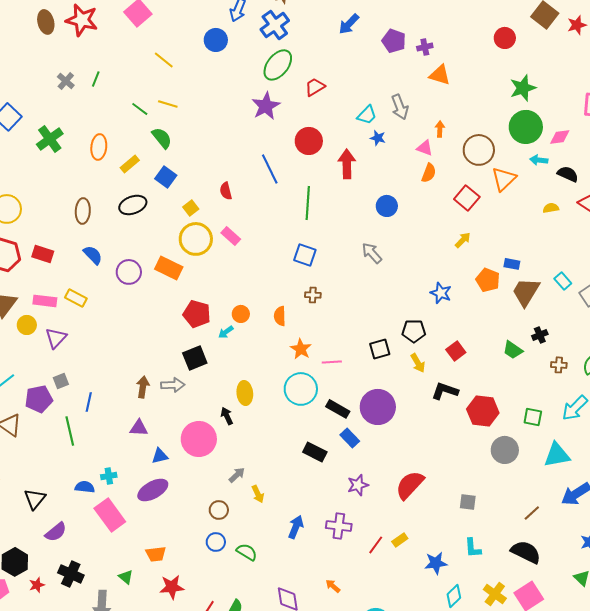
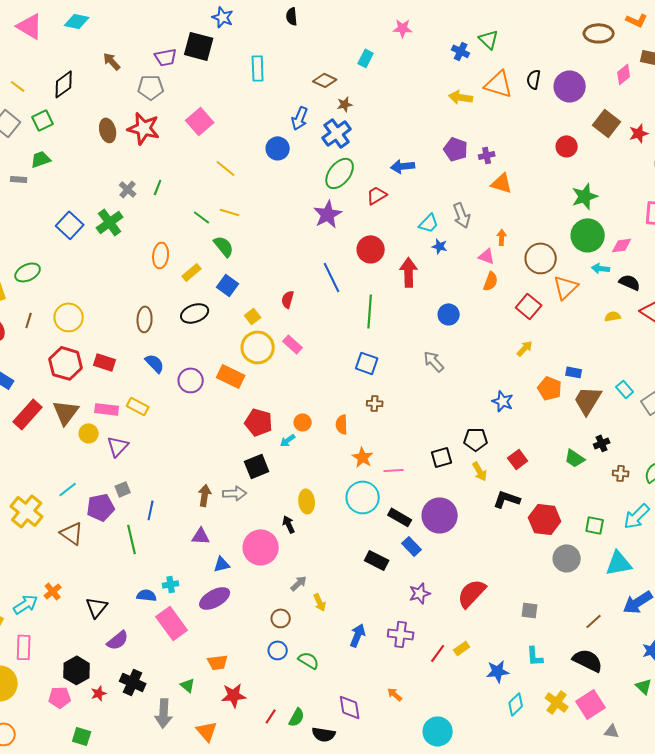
blue arrow: (349, 24) -> (403, 166), moved, turned 40
green cross: (50, 139) -> (110, 222), moved
red semicircle: (226, 191) -> (288, 299), turned 30

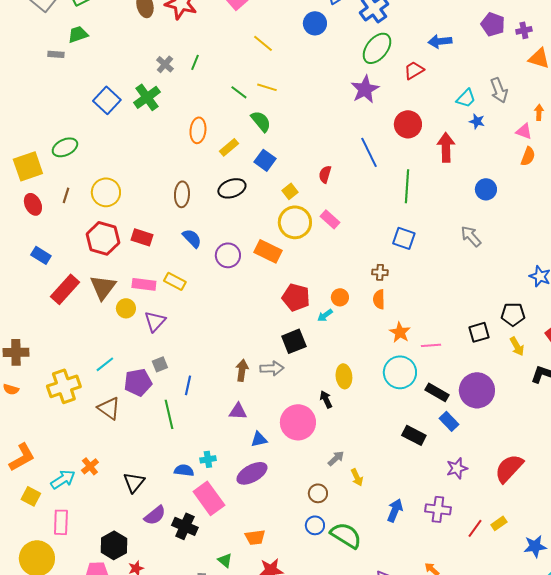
brown cross: (375, 403) -> (380, 272), moved
yellow cross: (27, 511) -> (64, 386), turned 32
green semicircle: (309, 660) -> (346, 535), size x1.5
black cross: (133, 682) -> (185, 526), moved

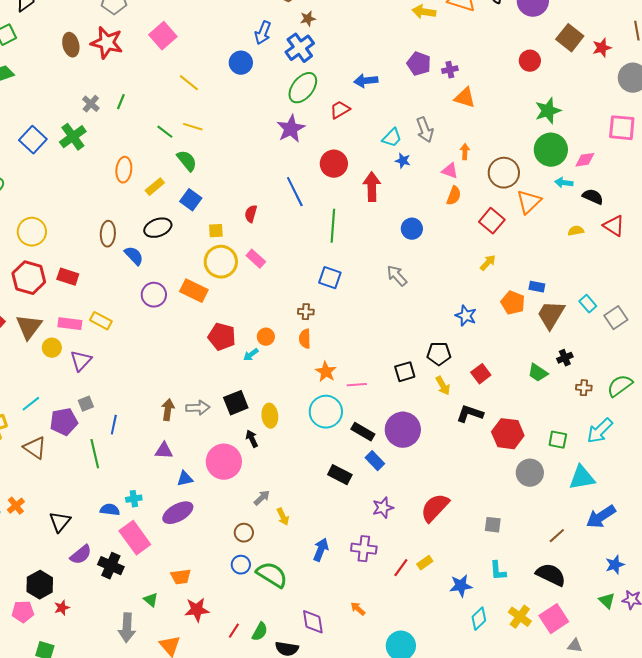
yellow square: (290, 191) -> (216, 231), turned 35
blue semicircle: (192, 238) -> (134, 256), moved
black square: (294, 341) -> (236, 403), moved

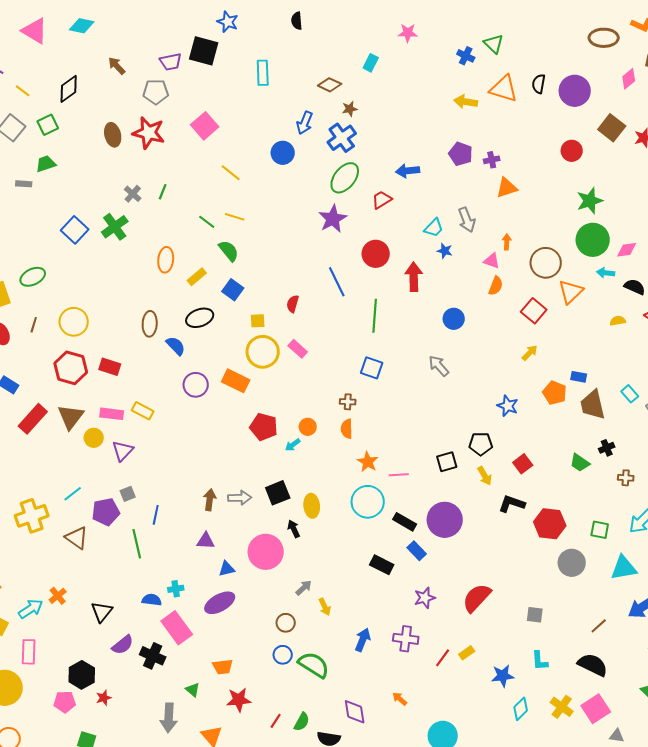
orange triangle: (465, 98) -> (507, 188), turned -35
brown trapezoid: (551, 315) -> (593, 405), turned -44

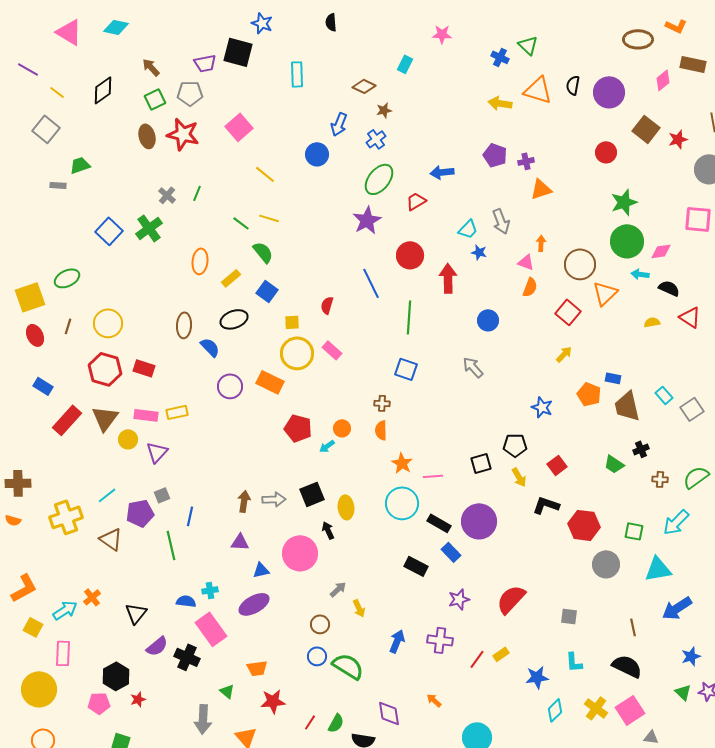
green square: (48, 125) -> (155, 99), moved
blue cross: (342, 138) -> (376, 139), size x0.7
yellow rectangle: (143, 411) -> (177, 412), turned -40
brown line: (599, 626) -> (633, 627), turned -60

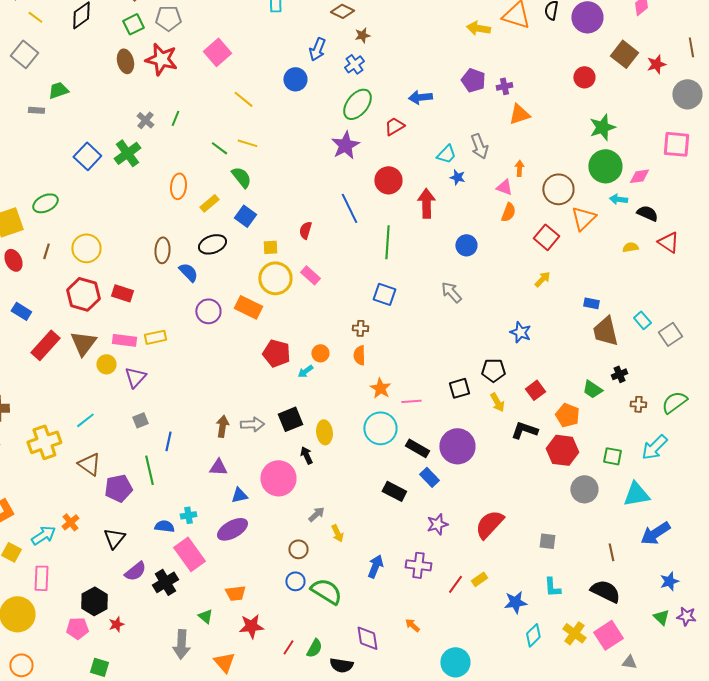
orange pentagon: (589, 394) -> (567, 415), moved
purple pentagon: (140, 513) -> (118, 488), moved
black cross: (187, 657) -> (165, 582), turned 35

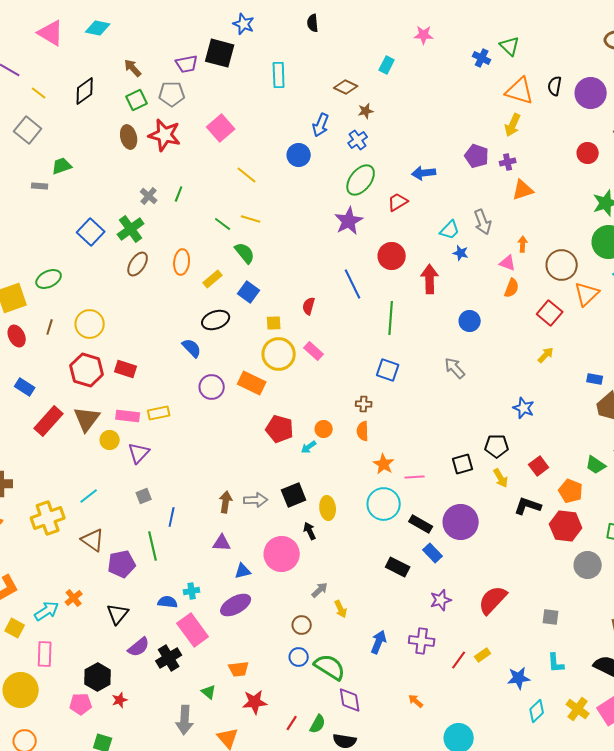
yellow arrow: (478, 28) -> (513, 125), moved, turned -75
brown ellipse: (162, 250) -> (138, 264), moved, turned 30
purple diamond: (367, 638) -> (350, 700), moved

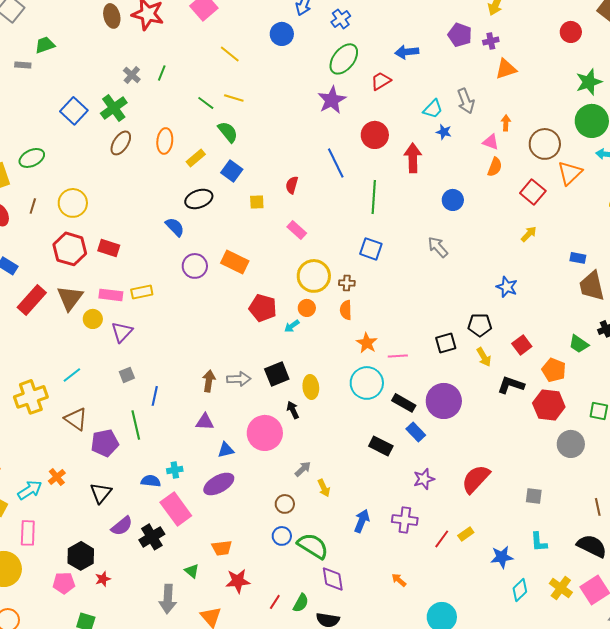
yellow circle: (279, 354) -> (314, 276), moved

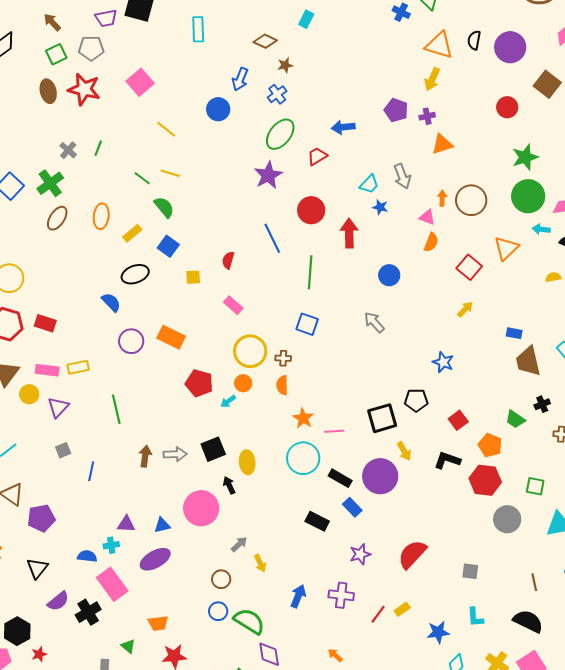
brown circle: (545, 144) -> (471, 200), moved
black square: (446, 343) -> (382, 418), size x1.4
yellow arrow: (484, 357) -> (404, 451), moved
purple triangle: (205, 422) -> (126, 524), moved
green line: (136, 425) -> (116, 409), moved

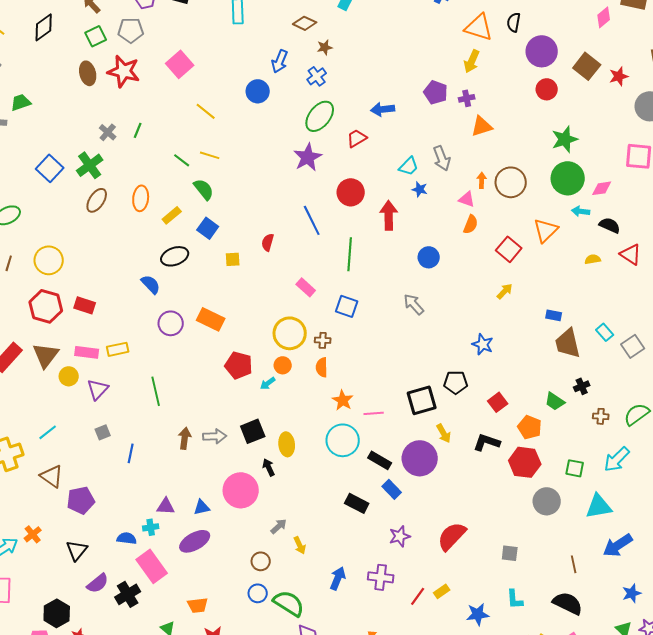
purple circle: (510, 47) -> (542, 51), moved
pink rectangle: (233, 305) -> (306, 287), moved

